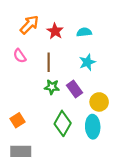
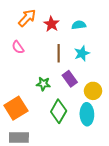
brown line: (49, 62) -> (59, 53), moved
green star: (52, 87) -> (43, 84), moved
orange square: (18, 120) -> (16, 108), size x1.6

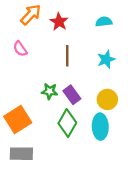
cyan semicircle: (79, 25) -> (104, 22), moved
cyan star: (82, 53) -> (106, 59), moved
purple rectangle: (70, 79) -> (72, 95), moved

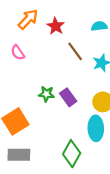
brown line: (67, 56) -> (75, 51), moved, turned -36
green diamond: (67, 123) -> (72, 154), moved

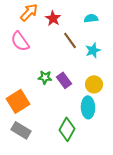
pink semicircle: (18, 53) -> (20, 41), size x1.5
gray rectangle: (19, 155) -> (21, 130), turned 30

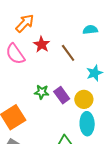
red star: (53, 18) -> (42, 44), moved
cyan star: (93, 50) -> (94, 73), moved
yellow circle: (94, 84) -> (84, 99), moved

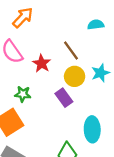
red star: (42, 44) -> (42, 63), moved
green star: (42, 92) -> (23, 94), moved
yellow circle: (84, 99) -> (75, 76), moved

